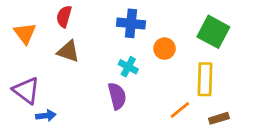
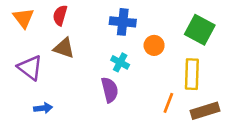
orange triangle: (25, 33) -> (24, 18), moved
purple triangle: (26, 90) -> (30, 68), moved
orange line: (180, 110) -> (168, 103), turned -30
brown rectangle: (219, 118) -> (205, 111), size x1.5

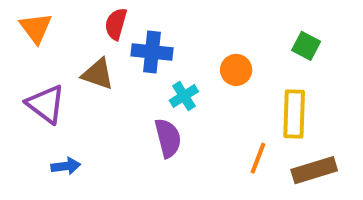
red semicircle: (60, 15) -> (116, 24), moved
blue cross: (123, 22) -> (152, 52), moved
green square: (200, 30) -> (306, 46), size x0.6
cyan cross: (120, 62) -> (184, 96), turned 30

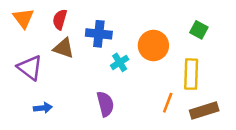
red semicircle: (116, 24) -> (60, 19), moved
orange circle: (236, 70) -> (153, 45), size x1.5
purple semicircle: (168, 138) -> (105, 104), moved

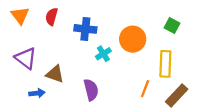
brown triangle: (64, 48) -> (55, 74), moved
brown rectangle: (204, 111) -> (177, 95), turned -30

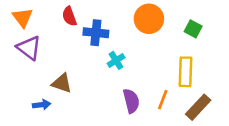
red semicircle: (52, 17) -> (69, 16), moved, turned -36
orange circle: (133, 39) -> (149, 19), moved
purple triangle: (26, 58) -> (29, 48), moved
purple semicircle: (91, 90) -> (131, 101), moved

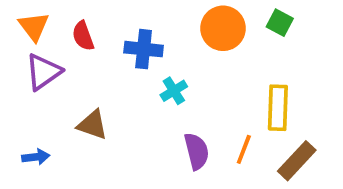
red semicircle: (69, 16) -> (83, 36), moved
green square: (193, 29) -> (280, 23), moved
purple triangle: (29, 48) -> (43, 72), turned 48
blue arrow: (42, 105) -> (36, 157), moved

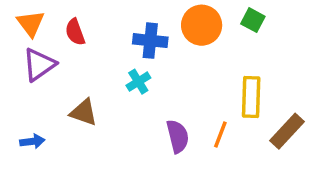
blue cross: (144, 49) -> (150, 41), moved
cyan cross: (174, 91) -> (138, 82), moved
brown rectangle: (297, 161) -> (287, 131), moved

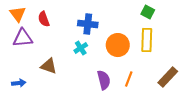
orange circle: (202, 25) -> (118, 45), moved
purple triangle: (39, 64) -> (23, 38), turned 30
yellow rectangle: (251, 97) -> (147, 40), moved

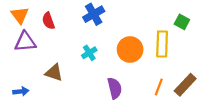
green square: (148, 12) -> (182, 22), moved
blue cross: (88, 24) -> (94, 14), moved, turned -36
orange line: (129, 79) -> (159, 87), moved

